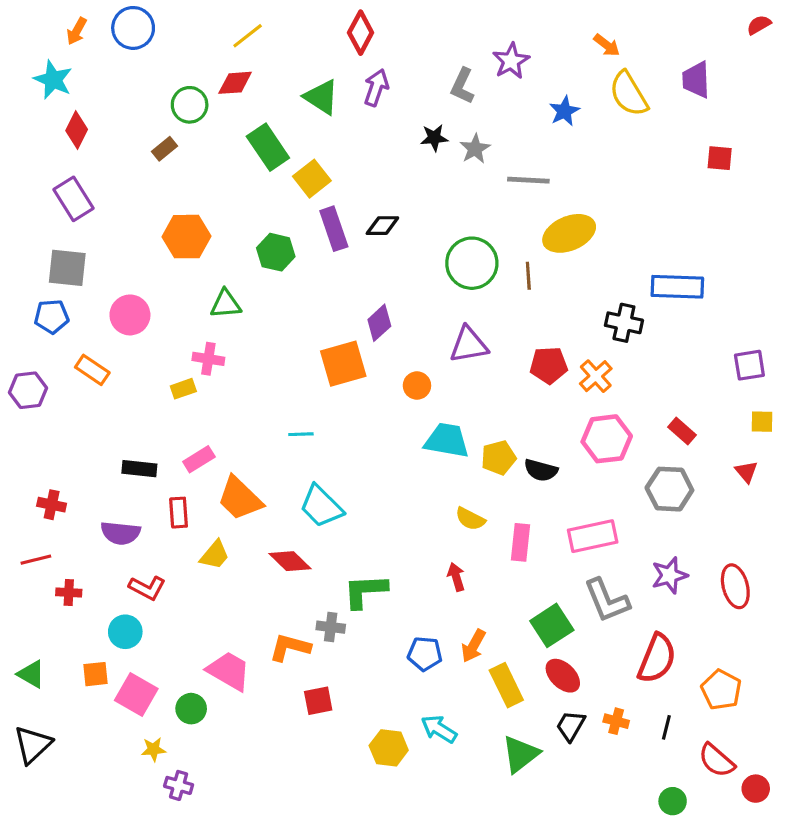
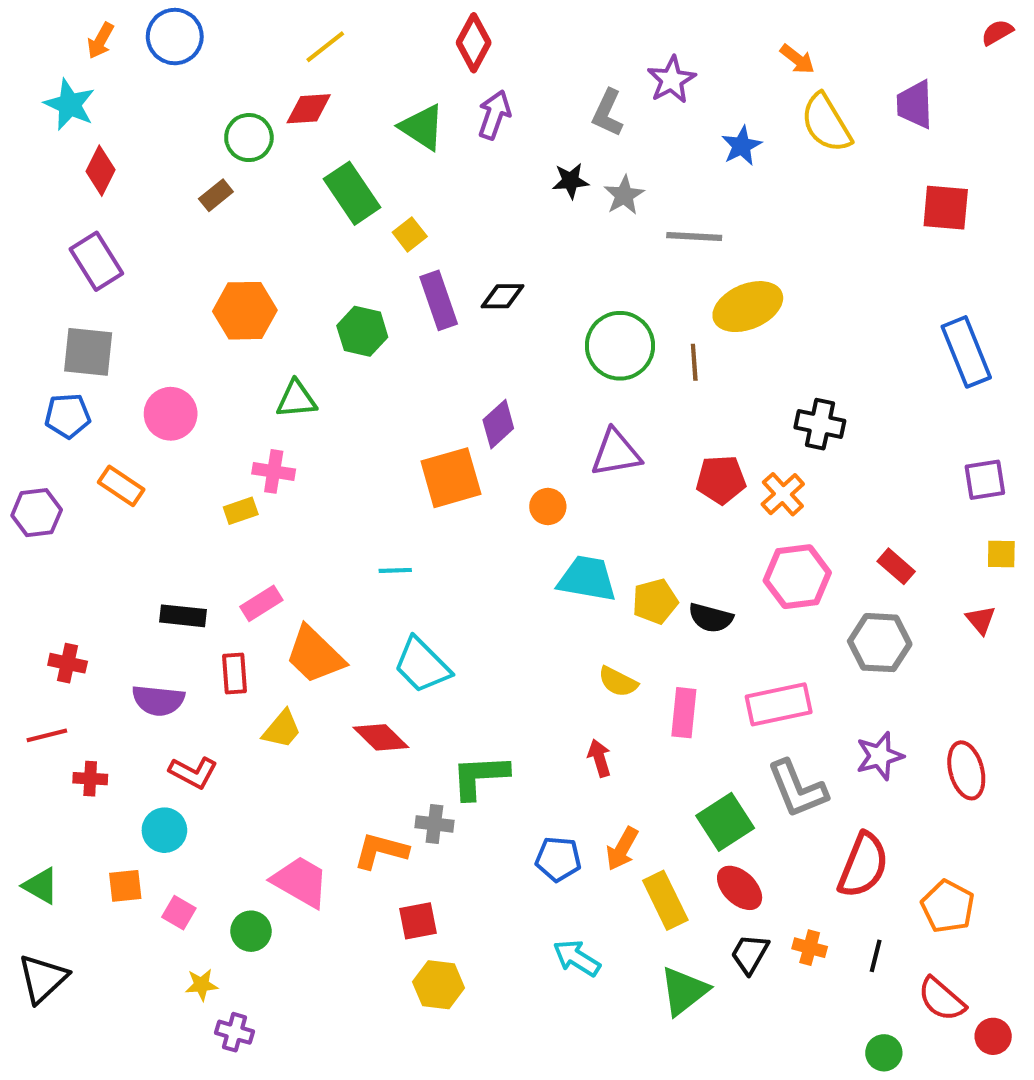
red square: (720, 158) -> (946, 208), size x1.4
yellow square: (312, 179) -> (410, 234), size x0.7
blue rectangle: (677, 287) -> (966, 352), moved, turned 66
pink square: (136, 694) -> (179, 913), size x0.6
yellow hexagon: (389, 748) -> (439, 985), moved

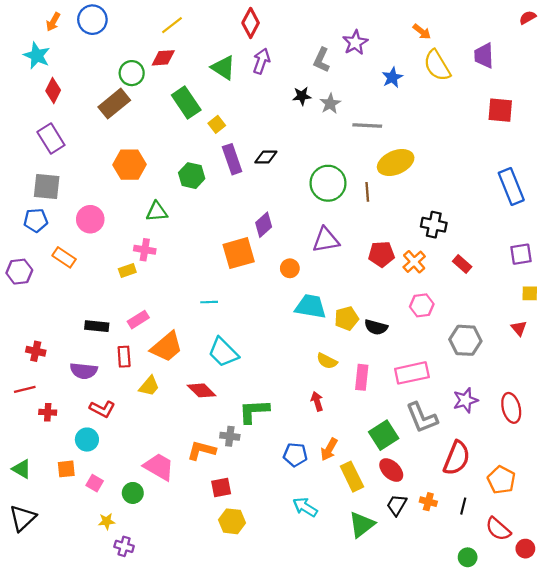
brown rectangle: (216, 195) -> (114, 104), size x1.8
red rectangle: (896, 566) -> (462, 264), moved
pink hexagon: (797, 577) -> (422, 305), size x0.7
orange trapezoid: (315, 655) -> (167, 347), turned -84

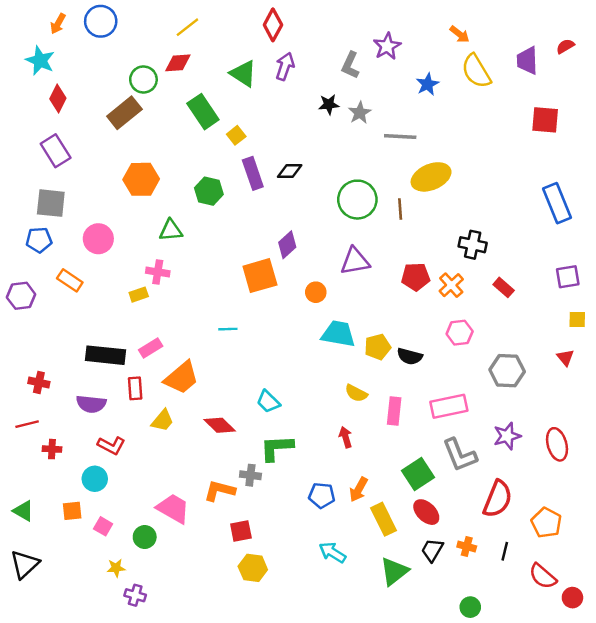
red semicircle: (528, 17) -> (565, 46), moved
black rectangle: (97, 326) -> (105, 355), size x1.5
cyan trapezoid: (223, 352) -> (268, 402), moved, size x0.7
green circle: (468, 557) -> (470, 607), moved

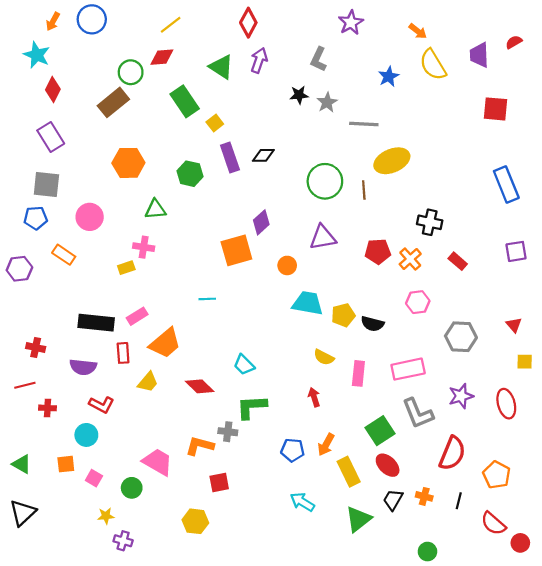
purple star: (387, 46) -> (351, 23), moved
yellow square: (577, 320) -> (525, 362), moved
yellow hexagon: (253, 568) -> (195, 521), moved

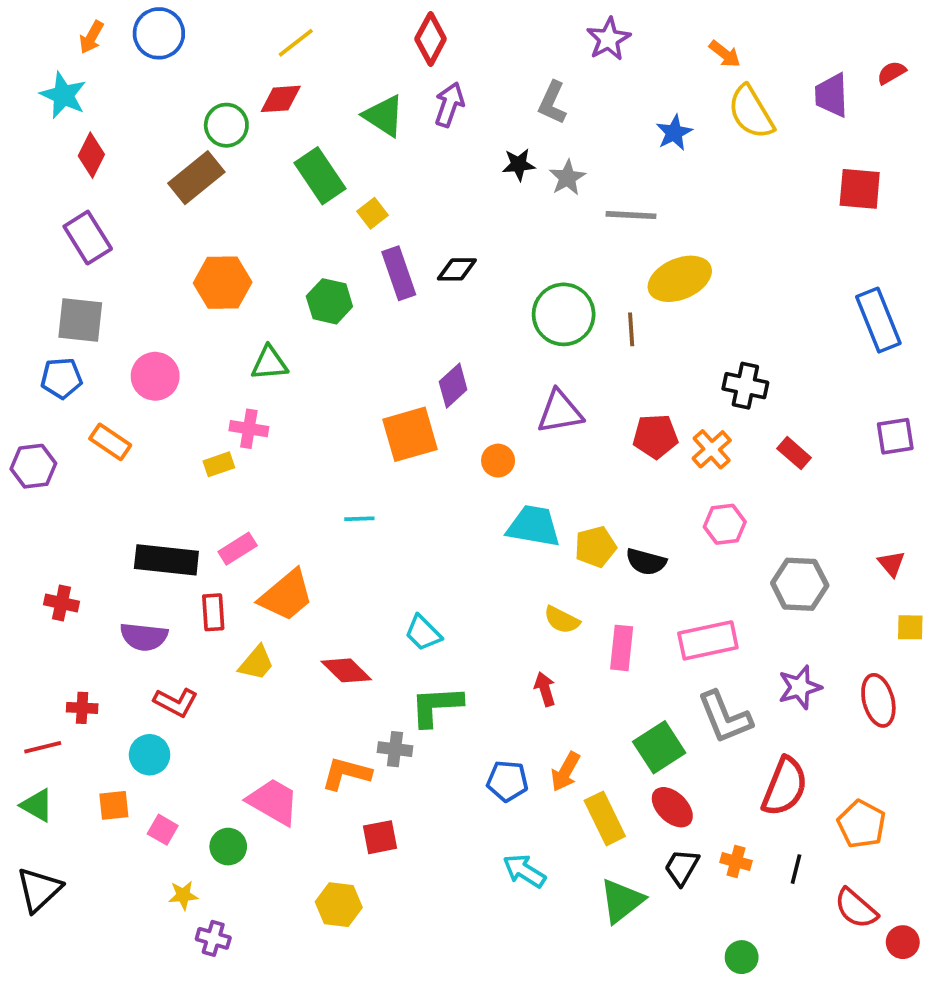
red line: (25, 385) -> (43, 747), moved

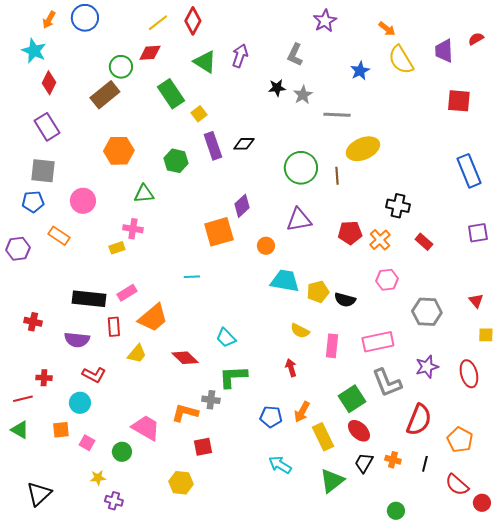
red diamond: (431, 39) -> (193, 21), moved
black triangle: (39, 890) -> (39, 494), moved

